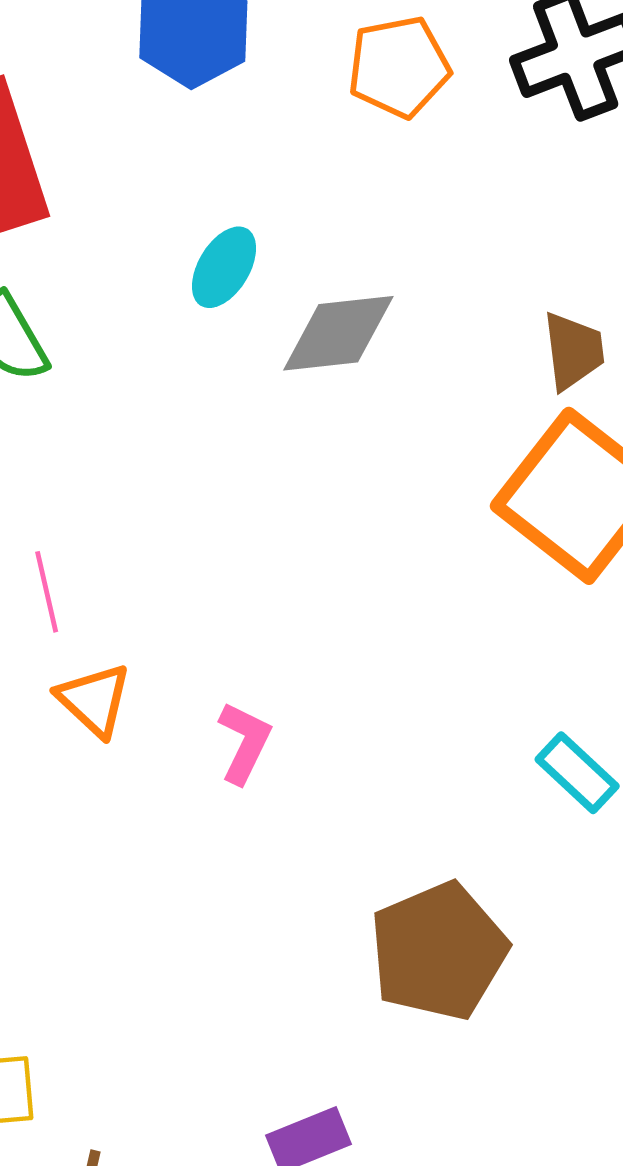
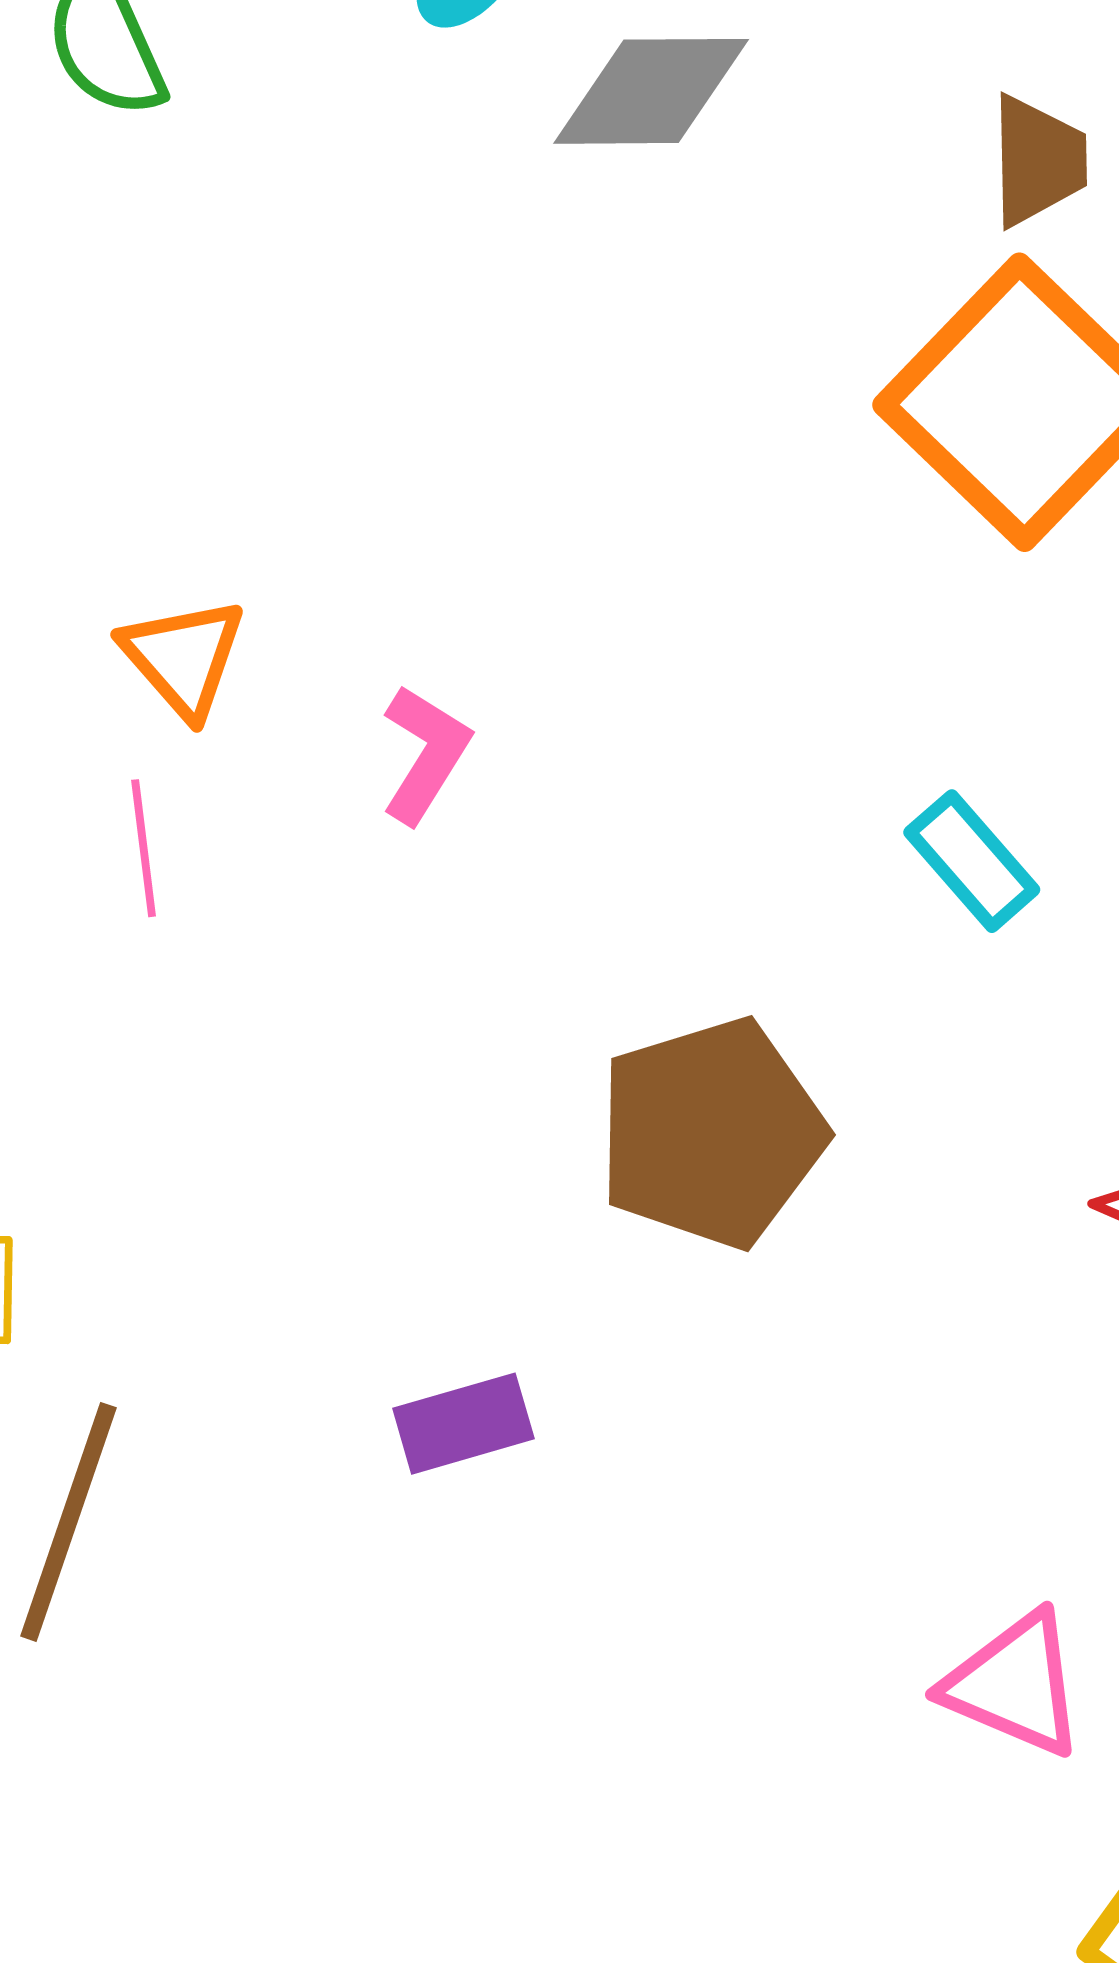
pink line: (47, 592) -> (144, 848), moved

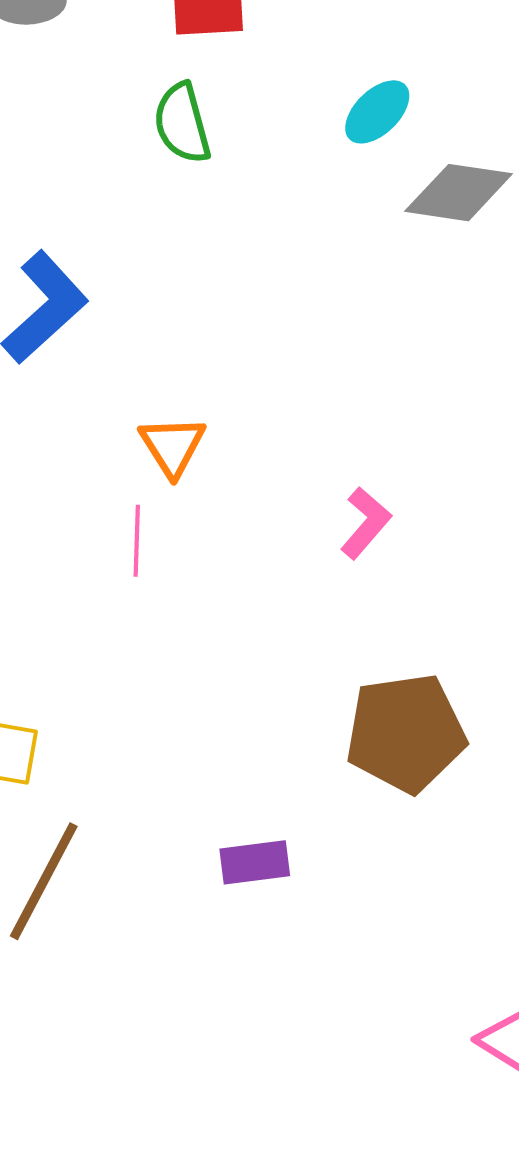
pink L-shape: (425, 754) -> (366, 523), moved

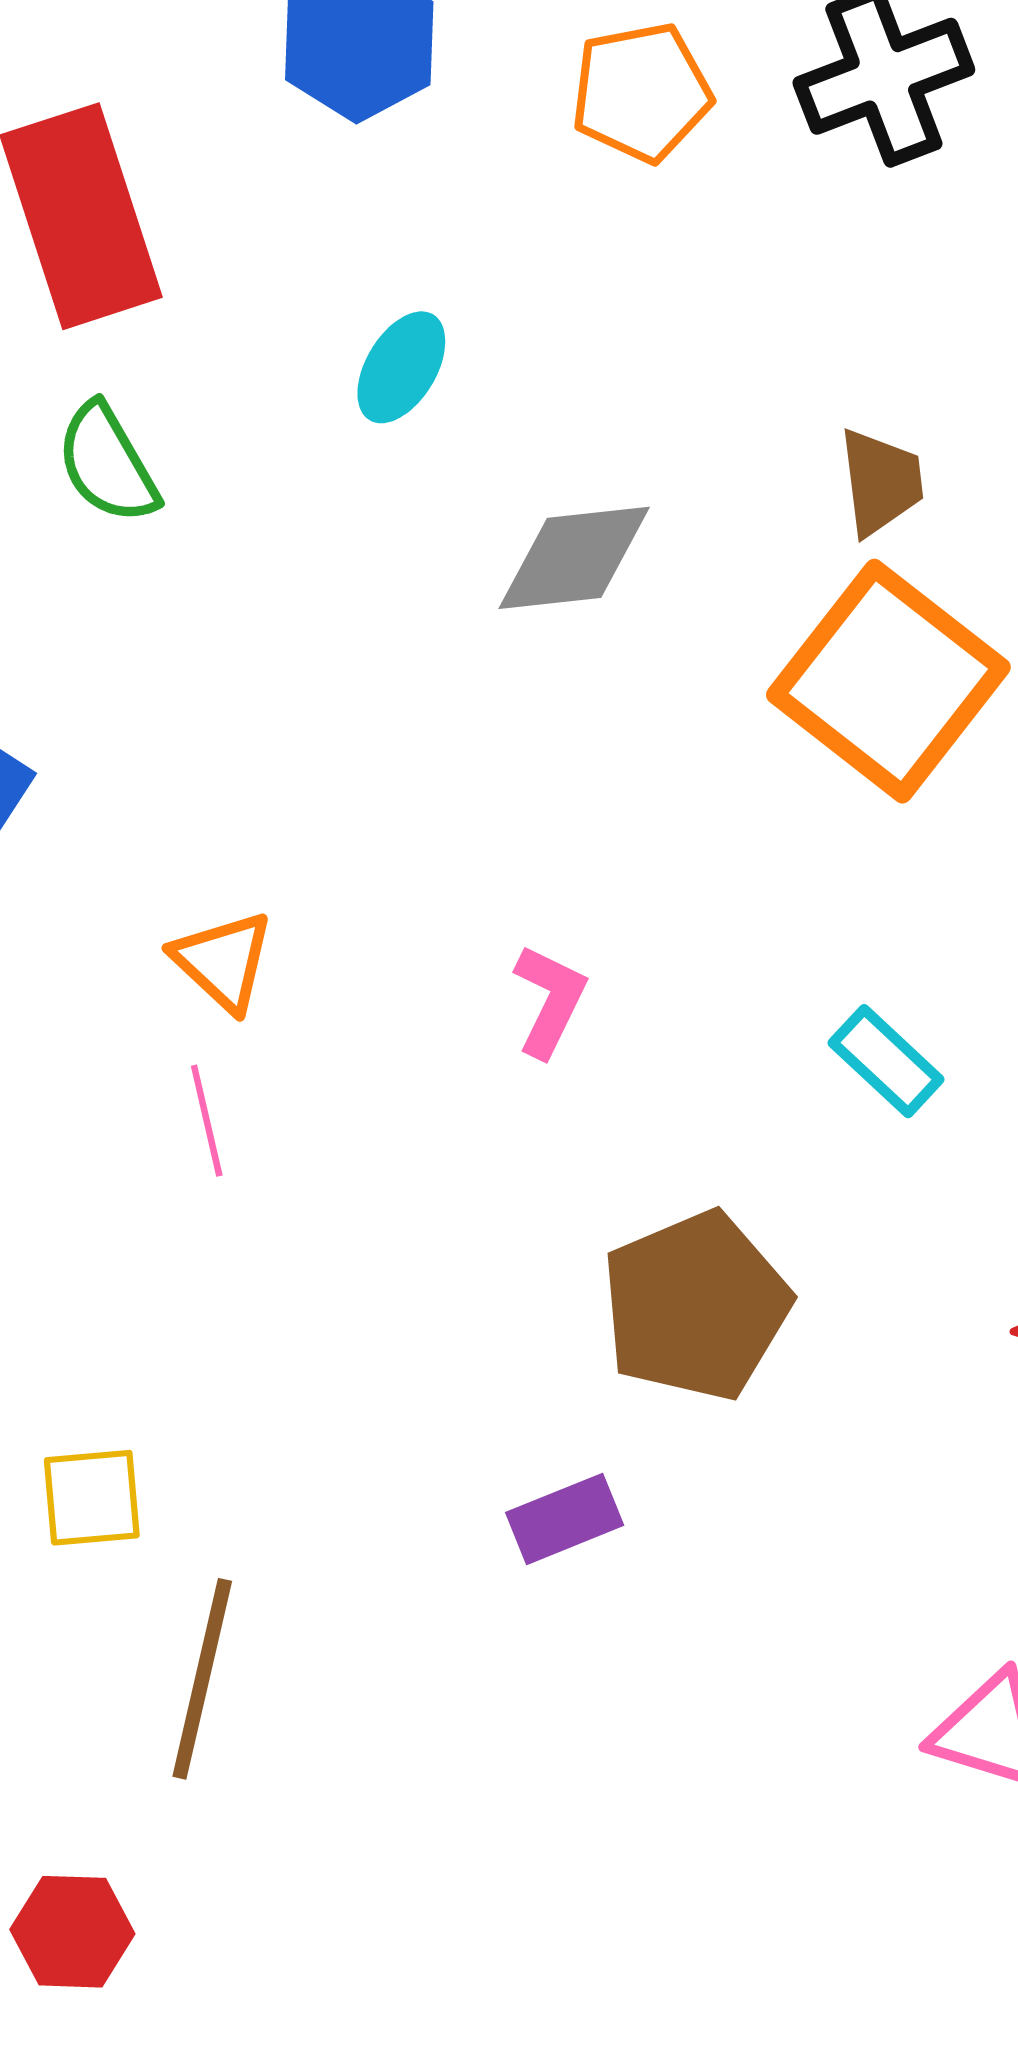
gray diamond: (459, 193) -> (574, 558), moved
purple rectangle: (255, 862) -> (565, 1519), moved

